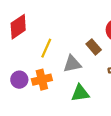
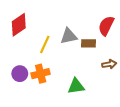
brown rectangle: (94, 47) -> (88, 43), turned -48
gray triangle: (72, 64) -> (69, 36), moved

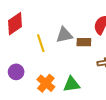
yellow line: (45, 44) -> (41, 43), turned -42
orange cross: (41, 74) -> (46, 83), moved, turned -36

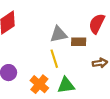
yellow line: (41, 43) -> (54, 59), moved

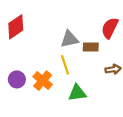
orange cross: (39, 84) -> (43, 81), moved

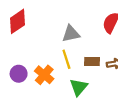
brown rectangle: (91, 47) -> (92, 61), moved
green triangle: (77, 93) -> (79, 87), turned -42

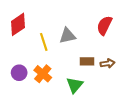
yellow line: (66, 59) -> (44, 42), moved

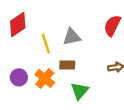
brown rectangle: (87, 61) -> (67, 65), moved

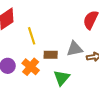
gray triangle: (72, 37) -> (75, 49), moved

